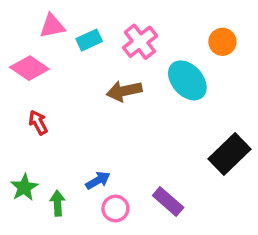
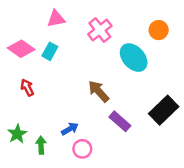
pink triangle: (52, 26) -> (56, 19), moved
cyan rectangle: (89, 40) -> (50, 51), moved, turned -36
brown arrow: (124, 91) -> (99, 91), moved, turned 60
purple rectangle: (168, 201) -> (120, 121), moved

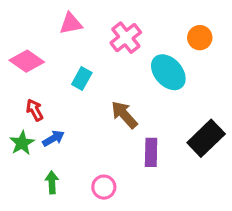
cyan rectangle: (50, 51) -> (82, 79), moved
purple rectangle: (120, 121) -> (151, 152), turned 50
blue arrow: (70, 129) -> (53, 138), moved
green star: (17, 134) -> (22, 143), moved

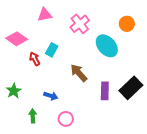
red arrow: (35, 110) -> (35, 59), moved
blue arrow: (53, 138) -> (51, 96), moved, turned 48
purple rectangle: (151, 152) -> (105, 91), moved

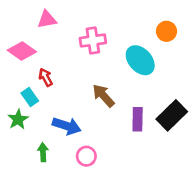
pink triangle: (45, 15) -> (47, 19), moved
pink cross: (80, 24) -> (93, 40), moved, turned 30
cyan rectangle: (52, 50) -> (30, 97), moved, turned -64
blue arrow: (51, 96) -> (67, 126), size x1.5

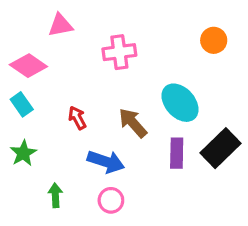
cyan ellipse: (140, 60) -> (180, 103), moved
red arrow: (46, 77) -> (77, 118), moved
cyan rectangle: (30, 97) -> (22, 104), moved
blue arrow: (67, 126) -> (106, 162), moved

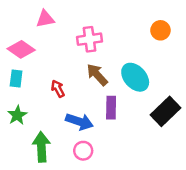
cyan rectangle: (22, 104) -> (16, 78), turned 42
brown arrow: (133, 123) -> (97, 75), moved
purple rectangle: (177, 153) -> (111, 108), moved
green arrow: (55, 195) -> (41, 147), size x1.6

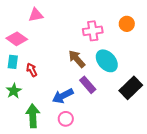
pink cross: (90, 39) -> (93, 31), moved
red arrow: (58, 89) -> (32, 70), moved
purple rectangle: (111, 108) -> (88, 85), turned -42
blue arrow: (79, 122) -> (63, 96), turned 135

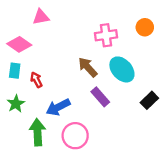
black rectangle: (131, 88) -> (149, 100), size x0.7
blue arrow: (63, 96) -> (58, 107), moved
pink circle: (66, 119) -> (75, 136), size x1.5

